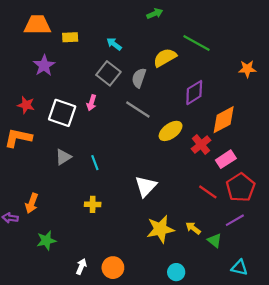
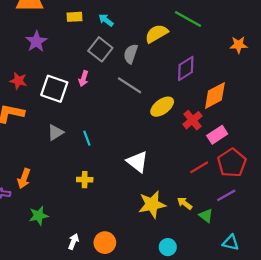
yellow rectangle: (70, 37) -> (75, 17), moved
white triangle: (146, 186) -> (137, 162), turned -35
red line: (208, 192) -> (199, 167), turned -66

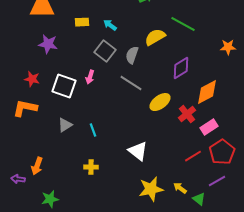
purple star: (36, 41) -> (48, 44), turned -30

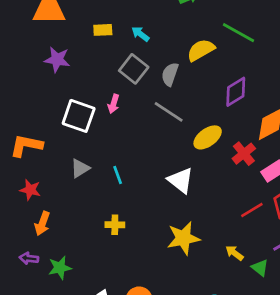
red star: (32, 79) -> (30, 190), moved
white triangle: (138, 151) -> (181, 180), moved
purple arrow: (18, 179) -> (29, 258), moved
yellow star: (151, 189) -> (183, 238), moved

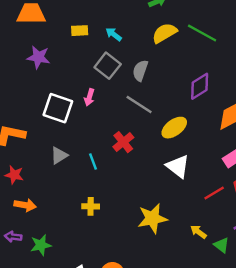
yellow semicircle: (201, 50) -> (165, 33), moved
red cross: (244, 154) -> (123, 142), moved
white triangle: (181, 180) -> (178, 166), moved
orange arrow: (42, 223) -> (25, 205), turned -100

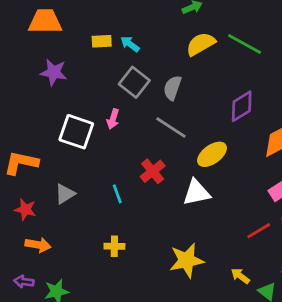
cyan arrow: (114, 34) -> (130, 44), moved
gray triangle: (59, 155) -> (65, 194), moved
white triangle: (178, 166) -> (196, 193), moved, turned -50

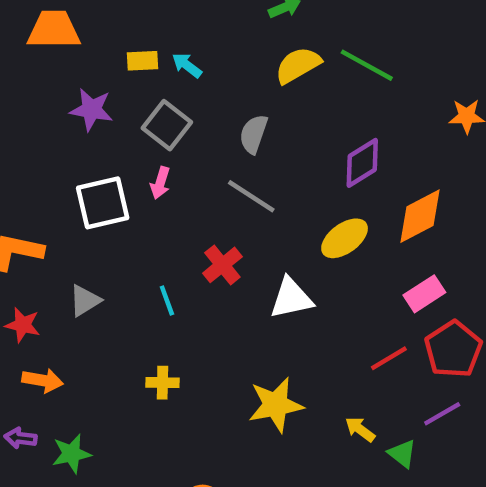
purple star: (54, 72) -> (91, 110), moved
gray square: (134, 82) -> (167, 125), moved
white square: (76, 132) -> (103, 203), turned -32
yellow ellipse: (212, 154) -> (345, 238), moved

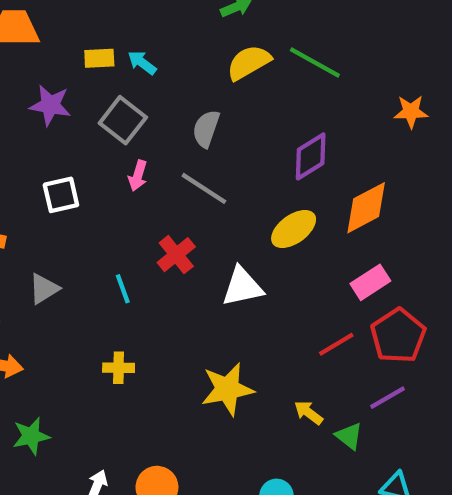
pink arrow: (160, 183) -> (138, 176), moved
white square: (103, 203) -> (61, 195), size x0.7

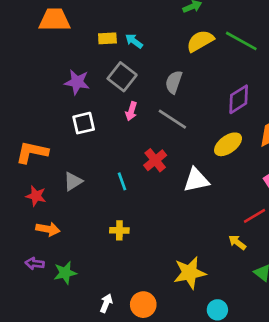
purple star: (50, 105) -> (77, 82), moved
yellow star: (227, 389) -> (190, 273), moved
yellow arrow: (309, 413) -> (237, 242), moved

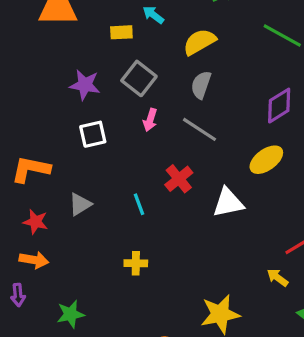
cyan arrow: (134, 41) -> (153, 15), moved
yellow semicircle: (200, 41) -> (199, 42), moved
orange arrow: (48, 229) -> (34, 260), moved
purple arrow: (35, 264) -> (18, 295), moved, turned -102

